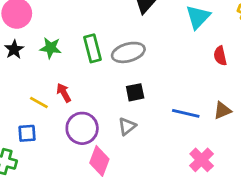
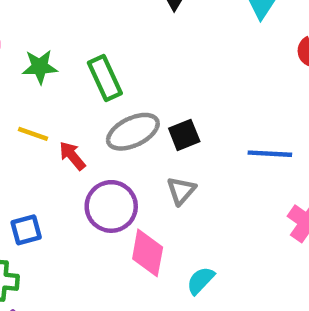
green star: (51, 48) -> (40, 67), moved
gray ellipse: (128, 52) -> (133, 132), moved
yellow line: (39, 102) -> (33, 134), moved

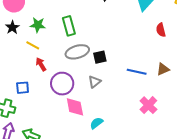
green star: (40, 67) -> (38, 25), moved
red arrow: (72, 156) -> (41, 64), moved
pink diamond: (148, 253) -> (75, 107), turned -30

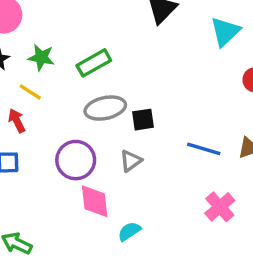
green rectangle: (69, 26) -> (94, 63), turned 72
red arrow: (41, 64) -> (17, 121), moved

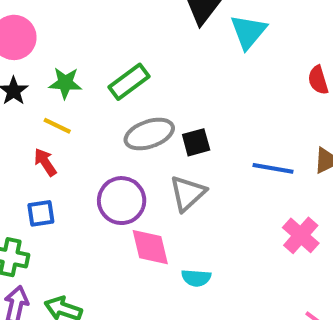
cyan triangle: (225, 32) -> (248, 32), moved
gray triangle: (131, 161) -> (188, 193), size x1.4
cyan semicircle: (129, 231) -> (196, 278), turned -135

